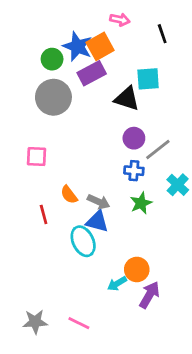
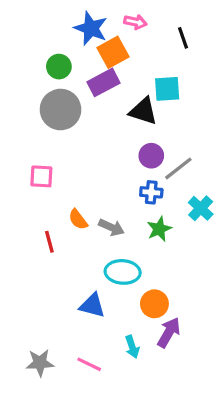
blue star: (77, 46) -> (91, 28), moved
blue triangle: (97, 221) -> (92, 305), moved
cyan ellipse: (83, 241) -> (123, 272), moved, turned -60
cyan arrow: (117, 284) -> (132, 347), moved, turned -78

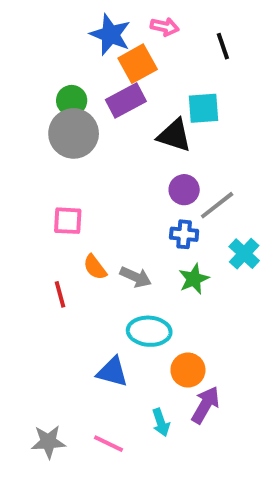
green circle: (59, 67) -> (72, 100), moved
pink square: (41, 176) -> (68, 221), moved

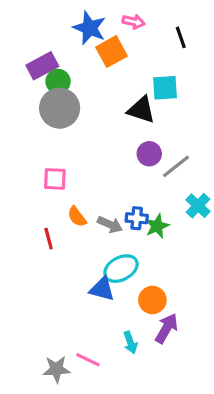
purple rectangle: (126, 100) -> (42, 66), moved
blue cross: (184, 234) -> (137, 218), moved
cyan ellipse: (149, 331) -> (121, 269), turned -32
blue triangle: (112, 372) -> (102, 289), moved
gray star: (48, 442) -> (56, 369), moved

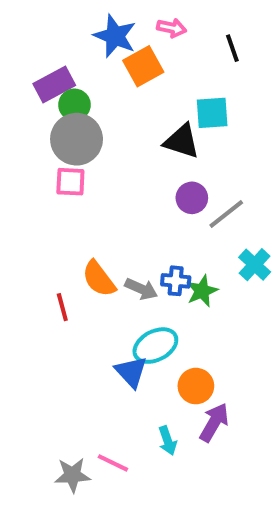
pink square: (55, 179) -> (70, 182), moved
orange semicircle: (77, 217) -> (99, 279), size x1.4
blue triangle: (102, 289) -> (131, 372), turned 32

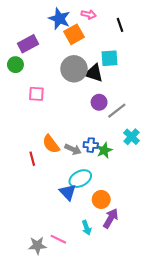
green circle: (74, 105) -> (15, 65), moved
gray circle: (77, 139) -> (74, 69), moved

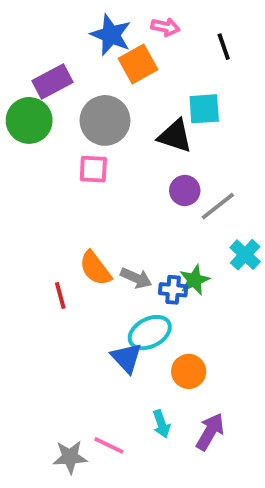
green circle: (15, 65) -> (29, 120), size x1.5
gray circle: (74, 69) -> (105, 120), moved
pink square: (36, 94) -> (93, 169), moved
blue cross: (91, 145) -> (173, 290), moved
purple arrow: (111, 218) -> (210, 432), moved

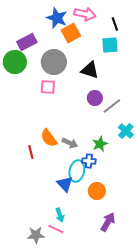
pink arrow: (165, 27) -> (85, 14), size x1.5
cyan square: (204, 109) -> (110, 45), moved
blue cross: (173, 290) -> (89, 161), moved
cyan ellipse: (150, 333) -> (77, 171), turned -50
cyan arrow: (161, 424) -> (60, 215), moved

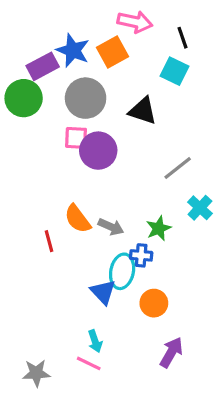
blue star: (57, 18) -> (73, 50), moved
cyan square: (110, 45) -> (175, 71), turned 30
purple circle: (95, 98) -> (98, 151), moved, size x1.5
gray star: (36, 235) -> (36, 373), moved

